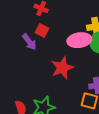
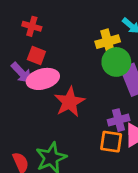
pink ellipse: (79, 40) -> (43, 79), moved

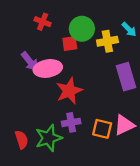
red square: (36, 55) -> (70, 44), moved, turned -35
green circle: (116, 62) -> (82, 29), moved
purple cross: (119, 120) -> (71, 122), moved

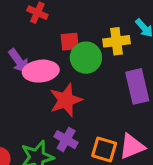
green circle: (82, 29) -> (86, 58), moved
purple cross: (71, 122) -> (66, 140), turned 36

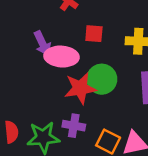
green circle: (86, 58) -> (102, 79), moved
purple cross: (66, 140) -> (74, 126), turned -30

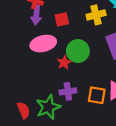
purple arrow: (42, 43) -> (36, 15), moved, turned 48
red star: (80, 88) -> (64, 63), size x0.6

